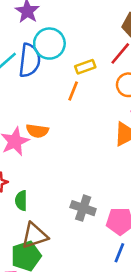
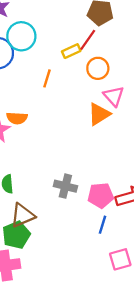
yellow rectangle: (85, 67) -> (71, 51), moved

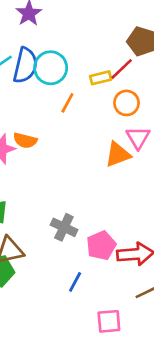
cyan circle: (21, 36) -> (51, 68), moved
pink pentagon: (101, 195) -> (101, 245), turned -30
blue line: (102, 225) -> (75, 282), moved

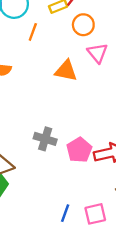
orange triangle: (118, 154) -> (66, 71), moved, turned 40
blue line: (75, 282) -> (65, 213), moved

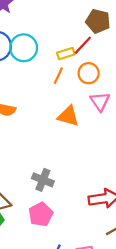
orange line: (33, 32) -> (58, 76), moved
pink pentagon: (79, 150) -> (41, 214), moved

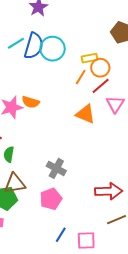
red line: (83, 45) -> (101, 86), moved
orange circle: (89, 73) -> (100, 68), moved

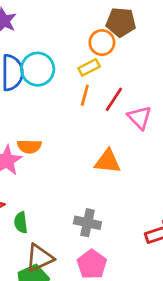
orange circle: (100, 68) -> (102, 43), moved
orange triangle: (85, 114) -> (108, 161), moved

